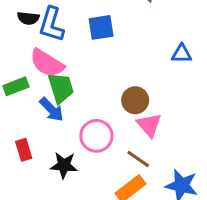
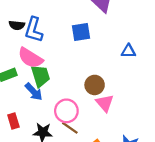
blue square: (101, 27) -> (81, 32), moved
brown line: (138, 159) -> (70, 128), moved

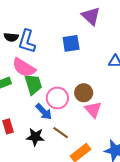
blue arrow: (34, 92) -> (44, 112), moved
pink circle: (66, 111) -> (57, 98), moved

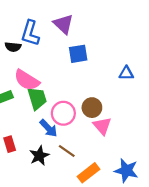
purple triangle: (91, 16) -> (63, 24), moved
blue L-shape: (27, 41) -> (30, 33), moved
black star: (35, 137) -> (39, 156), turned -30

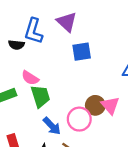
pink semicircle: (27, 80) -> (30, 78), size x0.7
pink circle: (63, 113) -> (79, 119), moved
pink triangle: (102, 126) -> (110, 105), moved

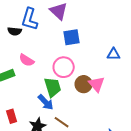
green trapezoid: (40, 96) -> (53, 87), moved
pink circle: (79, 119) -> (64, 67), moved

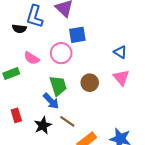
blue triangle: (114, 54) -> (120, 52), turned 32
pink circle: (64, 67) -> (61, 53), moved
pink triangle: (97, 84) -> (121, 78), moved

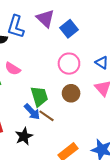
blue square: (77, 35) -> (69, 29), moved, turned -30
pink circle: (61, 53) -> (69, 64), moved
brown line: (67, 121) -> (46, 116), moved

